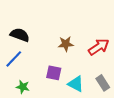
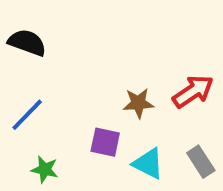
black semicircle: (20, 35) -> (27, 43), moved
brown star: (66, 44) -> (138, 103), moved

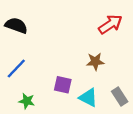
red arrow: (193, 91) -> (110, 24), moved
brown star: (138, 103) -> (95, 62), moved

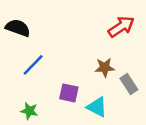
blue line: (16, 68) -> (33, 65), moved
gray rectangle: (120, 96) -> (129, 84), moved

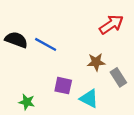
black semicircle: (18, 28) -> (16, 40), moved
blue line: (33, 65) -> (46, 44), moved, turned 75

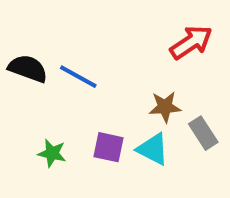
cyan triangle: (89, 98) -> (153, 149), moved
green star: (27, 102) -> (52, 153), moved

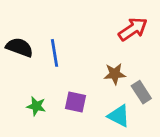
blue line: (78, 77) -> (54, 53), turned 52
cyan triangle: (153, 149) -> (119, 116), moved

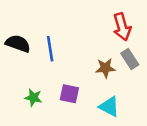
red arrow: (133, 29) -> (122, 27), turned 108
gray rectangle: (141, 92) -> (130, 59), moved

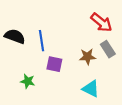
red arrow: (122, 27) -> (101, 22), turned -35
purple square: (69, 94) -> (54, 64), moved

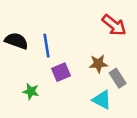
gray rectangle: (108, 49) -> (118, 78), moved
purple square: (54, 64) -> (61, 72), turned -35

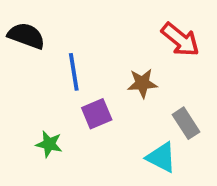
black semicircle: (16, 41) -> (26, 36), moved
brown star: (98, 64) -> (142, 83), moved

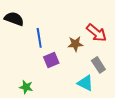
red arrow: (180, 40) -> (96, 33), moved
green star: (49, 144) -> (26, 87), moved

